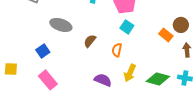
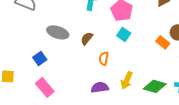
brown semicircle: (90, 41) -> (87, 38), moved
orange semicircle: (117, 50) -> (104, 58), moved
purple semicircle: (103, 80) -> (100, 87), turned -30

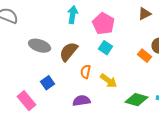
brown semicircle: (87, 38) -> (69, 52), size x1.5
blue square: (40, 58) -> (48, 83), moved
yellow arrow: (127, 80) -> (109, 81), moved, turned -78

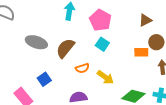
brown triangle: (145, 14) -> (145, 20), moved
orange rectangle: (145, 56) -> (141, 52), turned -40
orange semicircle: (86, 72) -> (82, 68), turned -120

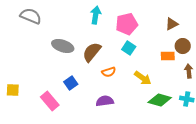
pink pentagon: (100, 20) -> (127, 24), turned 30
yellow arrow: (105, 77) -> (143, 78), moved

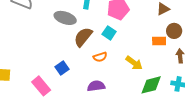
gray ellipse: (63, 46) -> (65, 18), moved
cyan square: (129, 48) -> (109, 33), moved
green diamond: (160, 100) -> (151, 85), turned -30

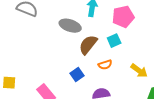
cyan square: (109, 33) -> (114, 41), turned 32
blue square: (62, 68) -> (77, 75), moved

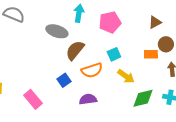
cyan square: (114, 41) -> (114, 54), moved
orange semicircle: (105, 65) -> (92, 70), size x1.5

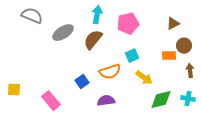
gray ellipse: (57, 31) -> (63, 33), moved, turned -50
brown semicircle: (75, 50) -> (93, 40), moved

